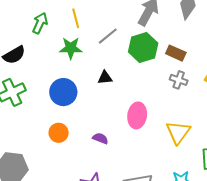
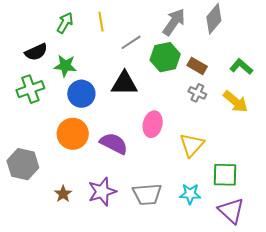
green star: (71, 48) -> (65, 66), moved
black triangle: (105, 78) -> (124, 83), size x1.8
orange circle: (59, 133) -> (73, 134), size x1.6
purple semicircle: (100, 138) -> (114, 143), size x1.8

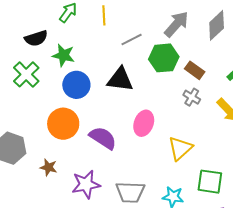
green cross: (30, 89) -> (26, 74), turned -32
brown star: (63, 194) -> (48, 167), moved, turned -30

